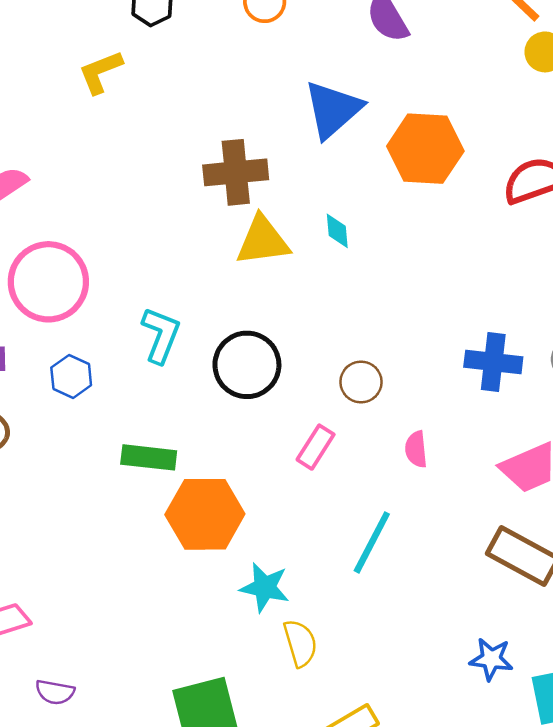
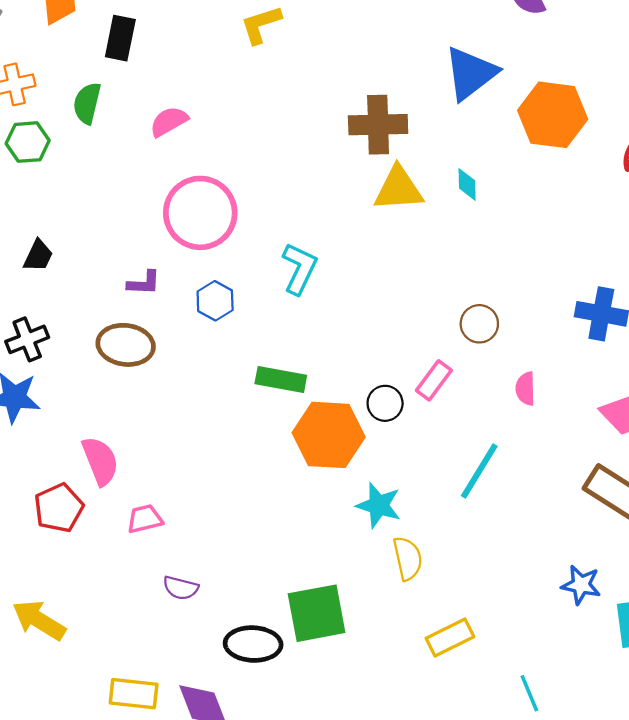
black circle: (247, 365) -> (385, 403), moved, size x0.6

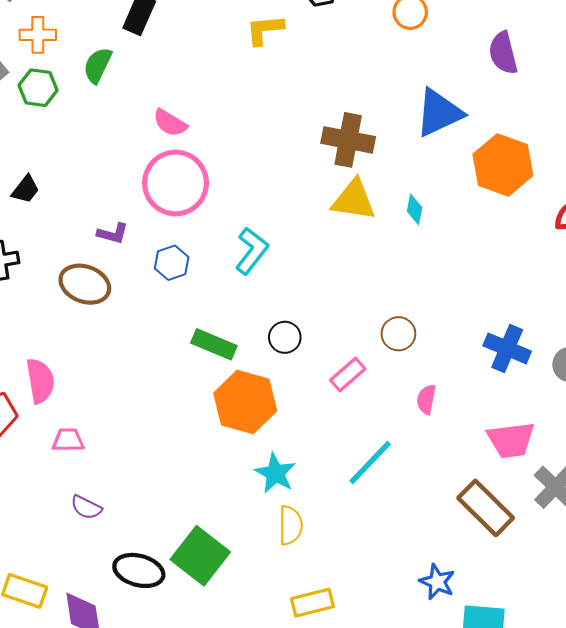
pink semicircle: (169, 121) -> (170, 123), moved, turned -132
black circle: (385, 403) -> (285, 337), moved
green square: (317, 613) -> (200, 556), turned 36

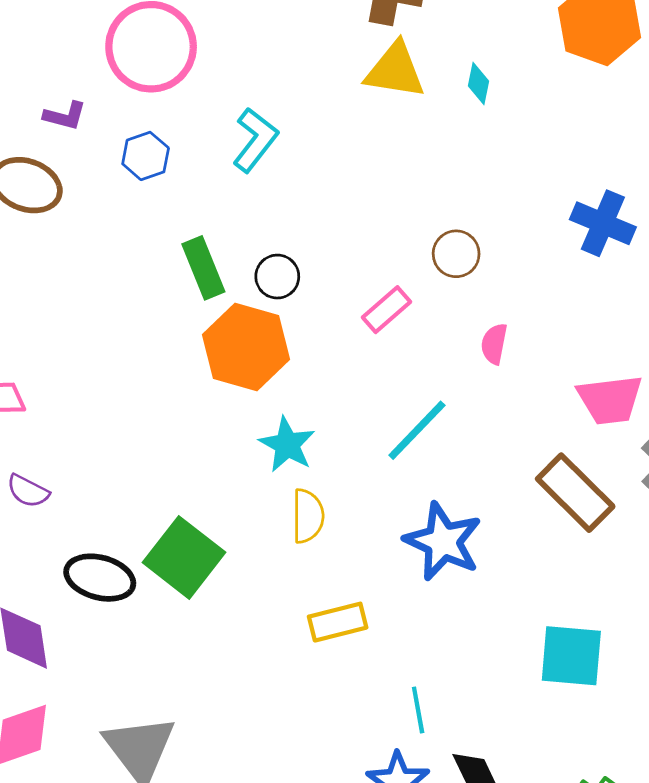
black circle: (285, 337) -> (277, 277), moved
green rectangle: (214, 344) -> (203, 268), turned 45
blue cross: (507, 348) -> (603, 223), moved
blue star: (437, 582) -> (443, 541), moved, size x1.6

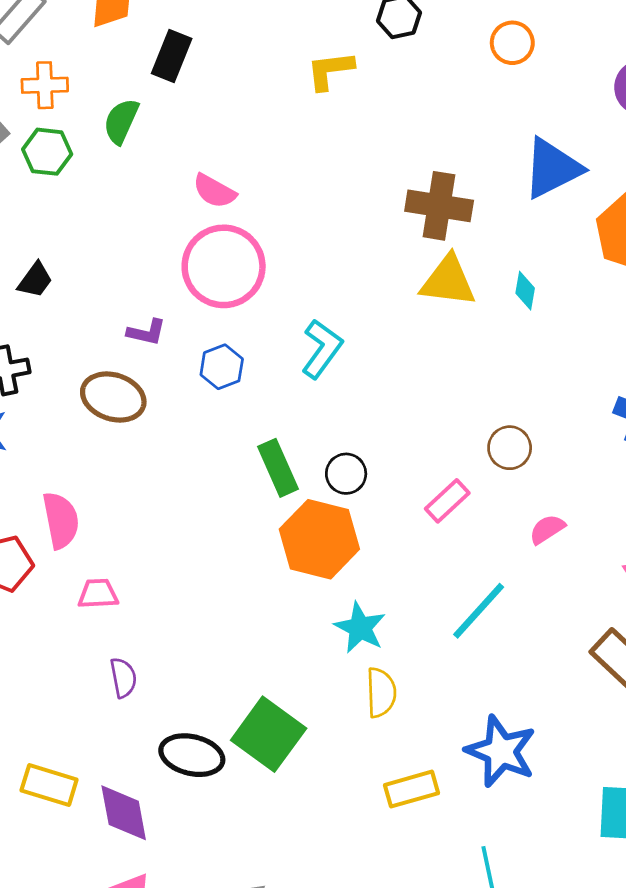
pink semicircle: (494, 344) -> (547, 529), turned 48
purple semicircle: (28, 491) -> (123, 678), turned -126
blue star: (443, 541) -> (501, 751), moved

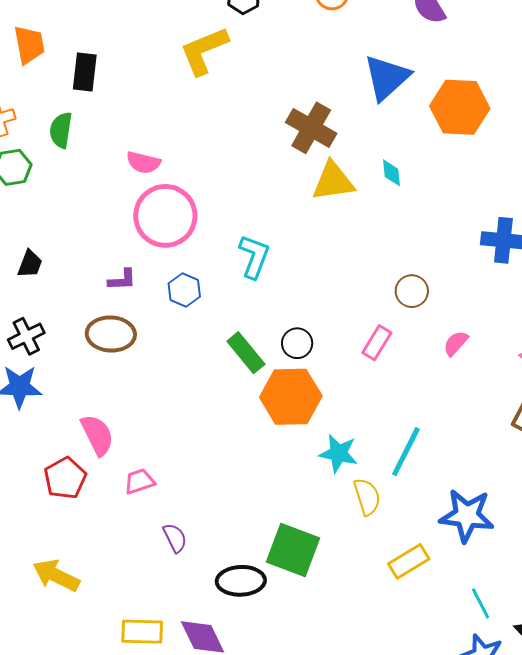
yellow L-shape: (330, 70) -> (204, 51), size x1.4
brown cross: (439, 206) -> (311, 128), turned 36
cyan line: (479, 611) -> (406, 452), moved

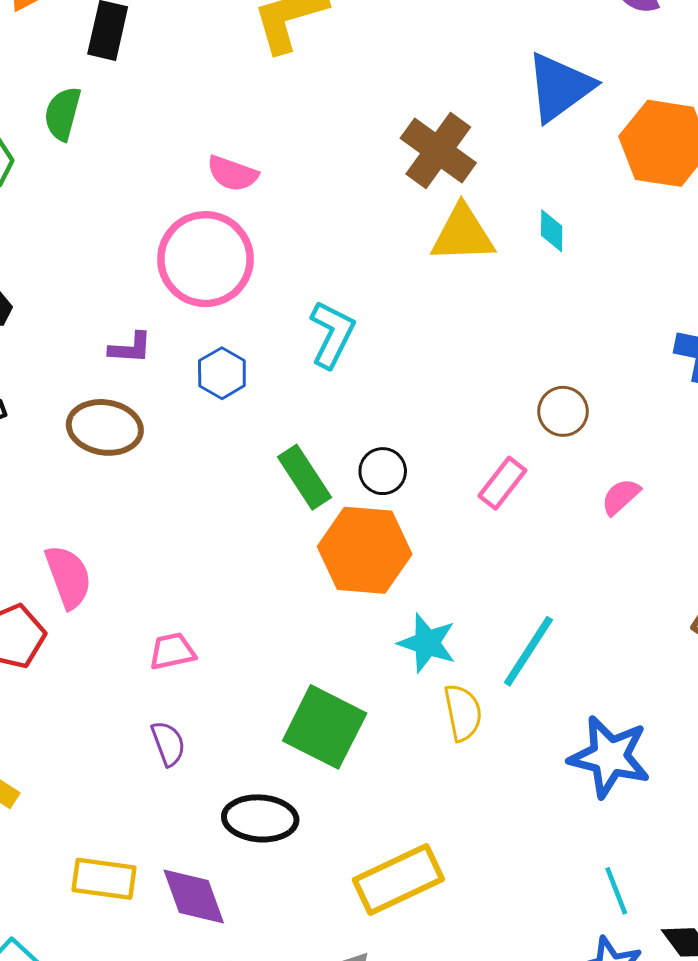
pink semicircle: (143, 163) -> (232, 174), moved
pink trapezoid: (139, 481) -> (172, 651), moved
green square: (293, 550) -> (325, 727), moved
yellow rectangle: (409, 561) -> (398, 880), moved, size x1.4

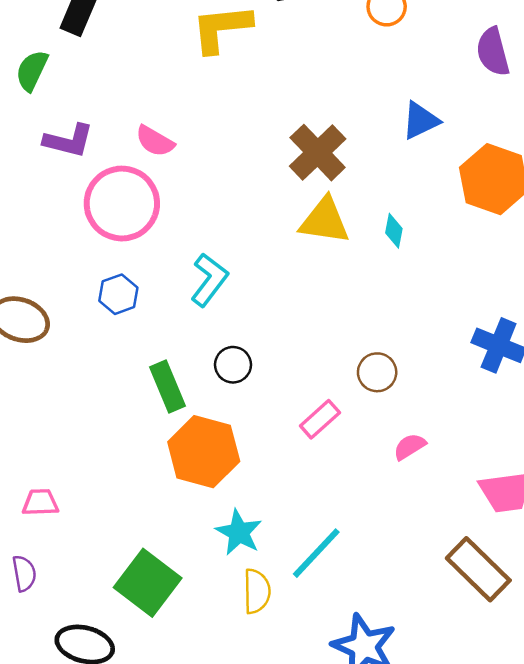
blue triangle: (560, 87) -> (421, 121), size x0.7
purple L-shape: (130, 348) -> (69, 141), moved, size x1.4
black circle: (383, 471) -> (233, 365), moved

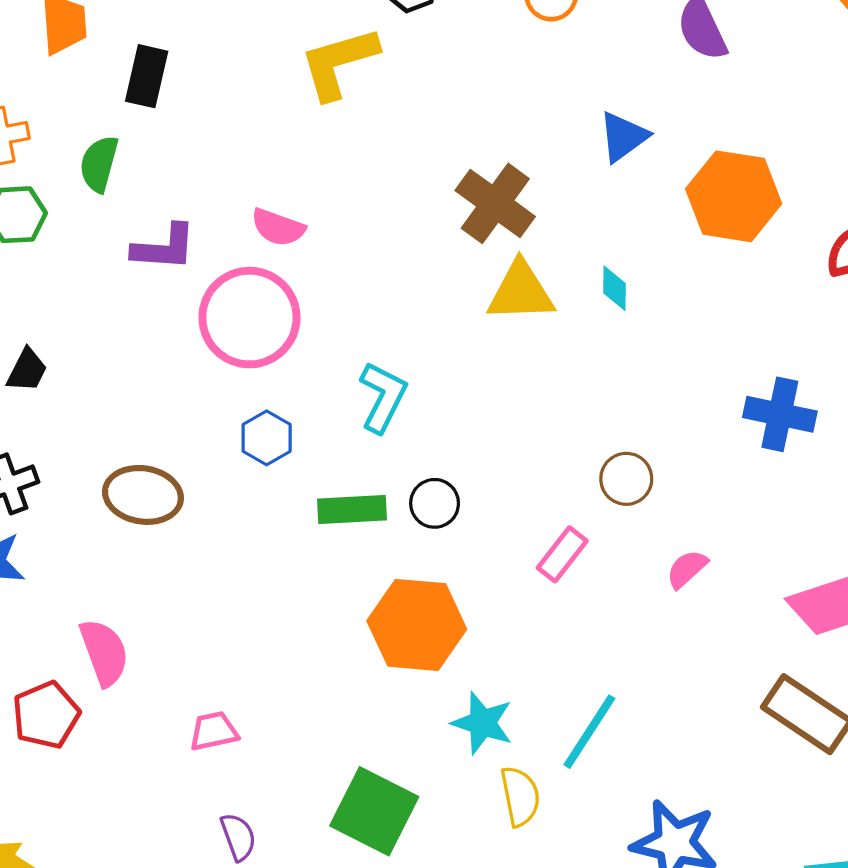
green rectangle: (167, 386) -> (352, 510), moved, turned -60
purple semicircle: (24, 573) -> (238, 837), moved

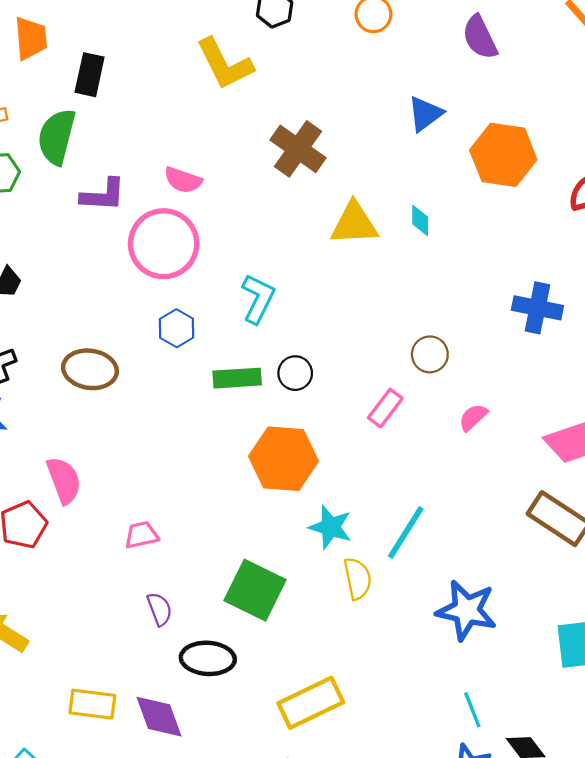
yellow L-shape: (339, 63) -> (225, 64), turned -100
green semicircle: (99, 164) -> (57, 137), size x1.4
brown cross: (495, 203) -> (298, 149), moved

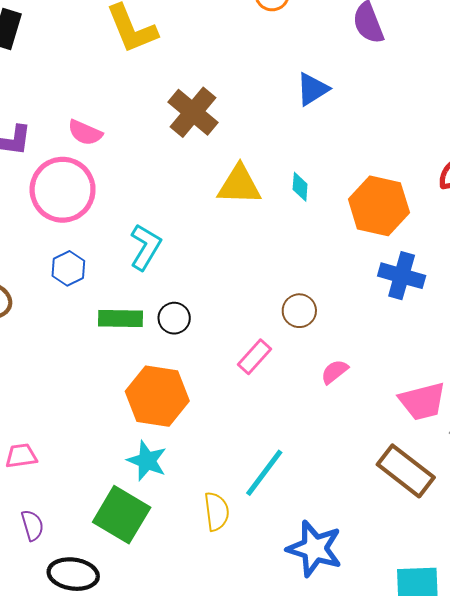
orange hexagon: (503, 155) -> (379, 206), moved
cyan star: (330, 527) -> (147, 461), moved

